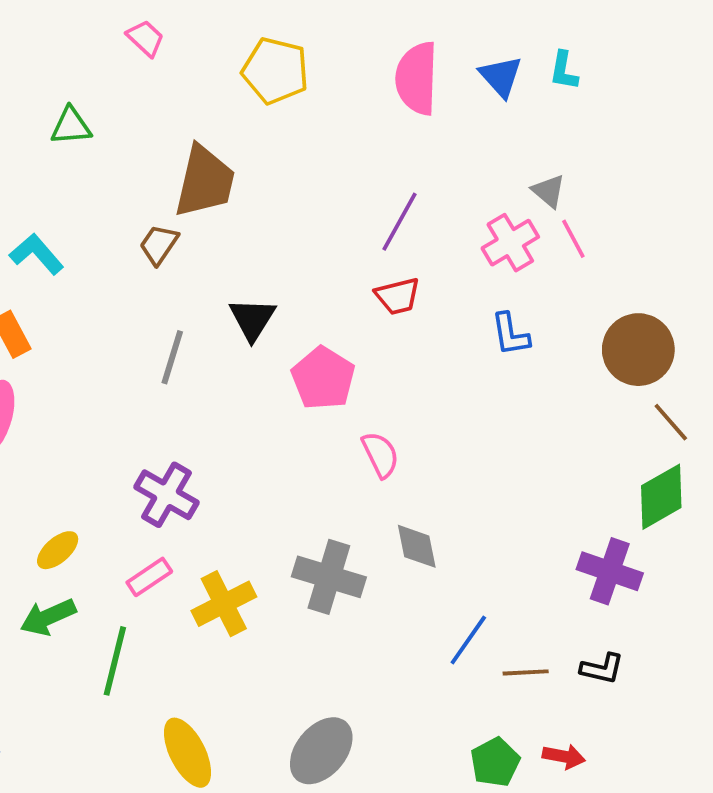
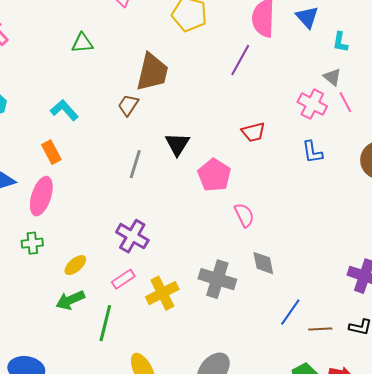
cyan L-shape: (564, 71) -> (340, 42), moved
purple line: (400, 222) -> (240, 60), moved
pink cross: (510, 243) -> (312, 104), turned -32

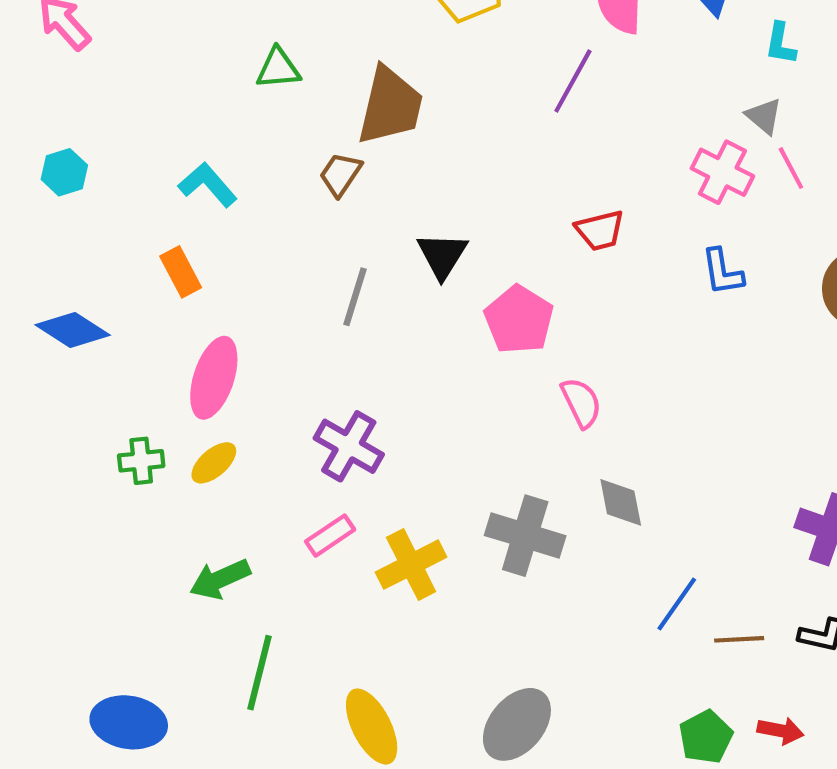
green triangle: (82, 43) -> (278, 68), moved
pink ellipse: (41, 196) -> (214, 378), moved
yellow ellipse: (75, 265) -> (214, 463), moved
green line: (105, 323) -> (259, 673), moved

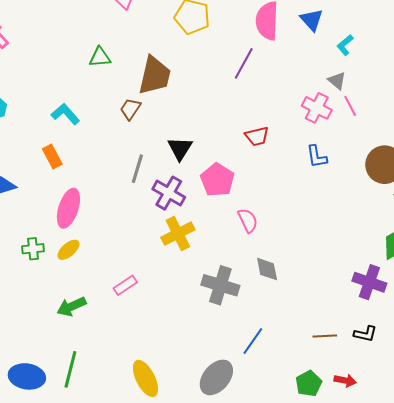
cyan L-shape: (781, 44) -> (345, 45), turned 40
purple cross: (349, 446) -> (169, 193), moved
yellow cross: (411, 565) -> (178, 234), moved
blue line: (677, 604) -> (253, 341), moved
green line: (259, 673) -> (70, 369), moved

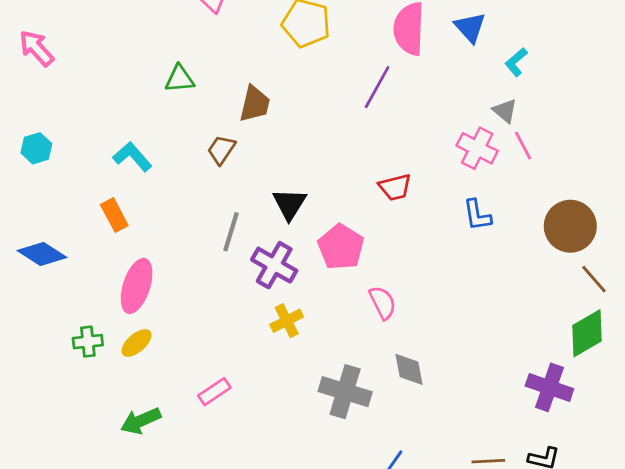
brown trapezoid: (155, 75) -> (255, 104), size x0.7
yellow cross: (178, 234) -> (287, 321), size x0.7

